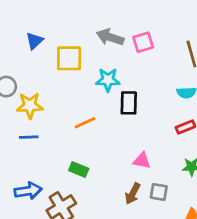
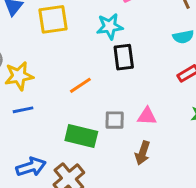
cyan star: (108, 80) -> (110, 26), moved
green rectangle: (79, 170) -> (81, 136), size x1.5
gray square: (159, 192) -> (115, 120), moved

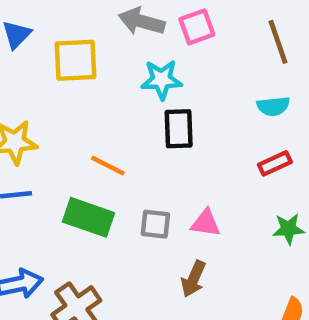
orange line: (80, 85) -> (108, 166), turned 55
green rectangle: (81, 136) -> (89, 217), moved

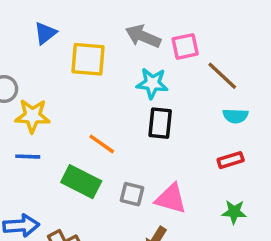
brown line: (278, 42) -> (222, 76), moved, turned -36
pink triangle: (206, 223) -> (171, 199), size x1.4

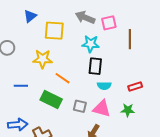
brown line: (222, 76) -> (130, 39), turned 48
yellow star: (32, 116) -> (43, 59), moved
cyan semicircle: (235, 116) -> (104, 86), moved
green star: (234, 212) -> (128, 110), moved

